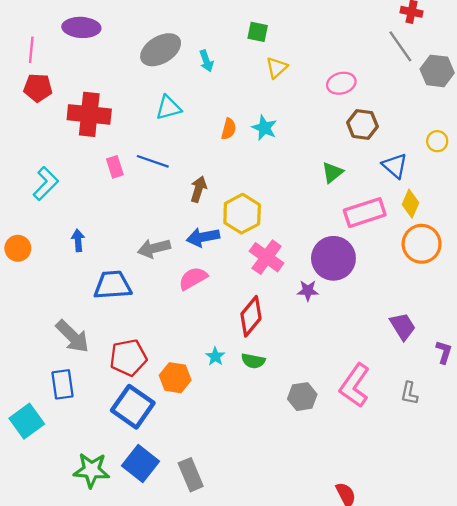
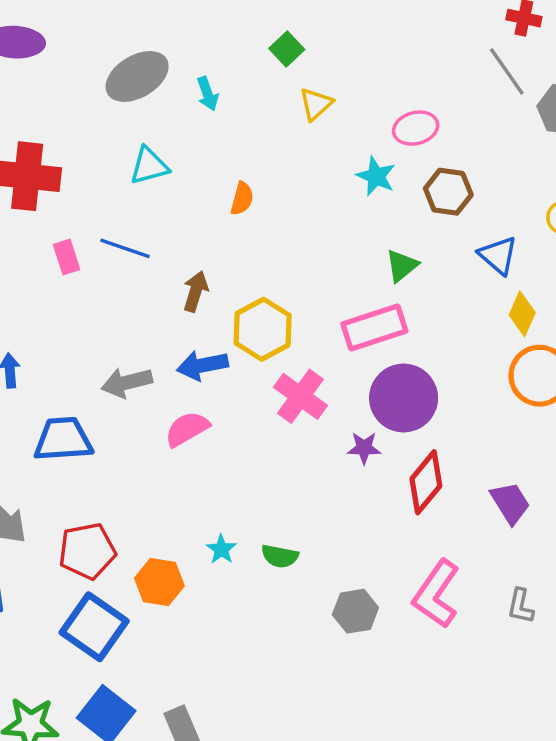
green square: (258, 32) -> (287, 49), turned 35
cyan star: (264, 128) -> (376, 176), moved
pink rectangle: (365, 213) -> (374, 328), moved
red diamond: (251, 316) -> (426, 482), moved

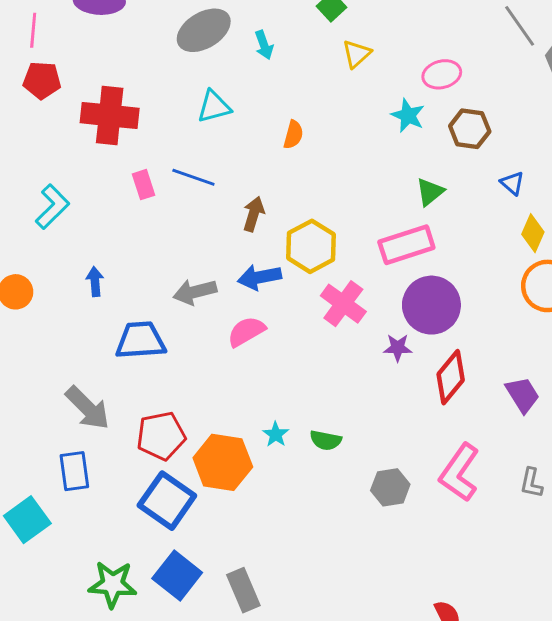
blue triangle: (498, 255) -> (512, 183), size x0.7
orange hexagon: (159, 582) -> (223, 462), size x1.4

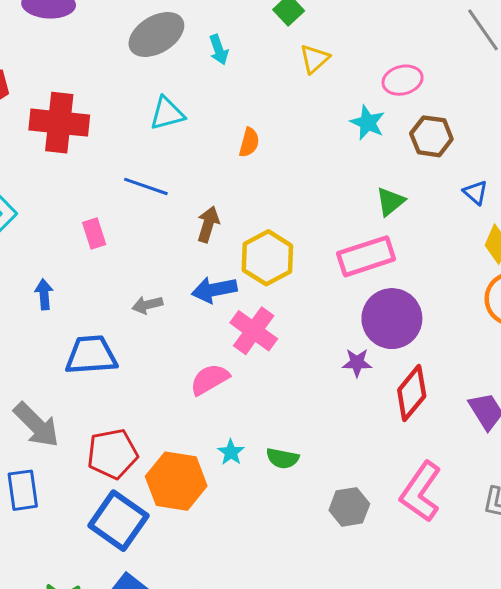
pink rectangle: (143, 185) -> (94, 233), moved
gray arrow: (195, 292) -> (147, 305), size x0.7
pink cross: (343, 304) -> (254, 331), moved
pink semicircle: (246, 332) -> (210, 379), moved

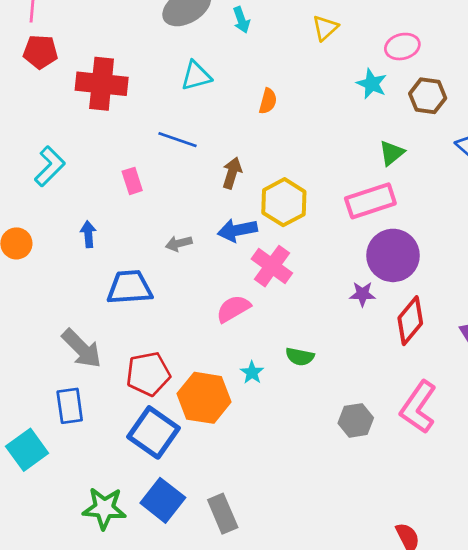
green semicircle: (283, 458) -> (300, 357), moved

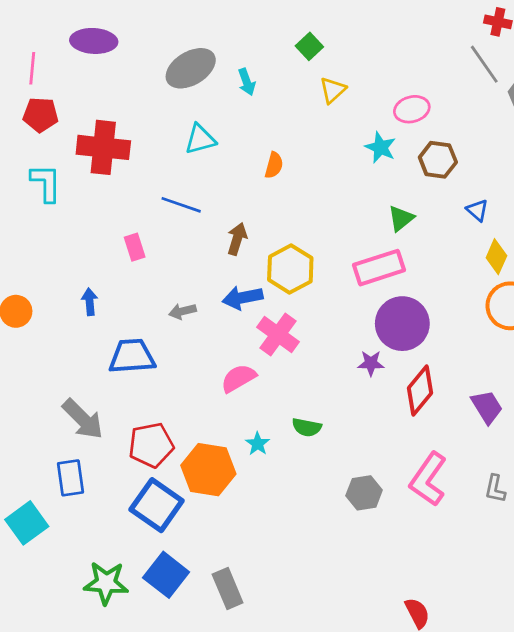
cyan L-shape: (50, 166) -> (46, 183), moved, turned -45

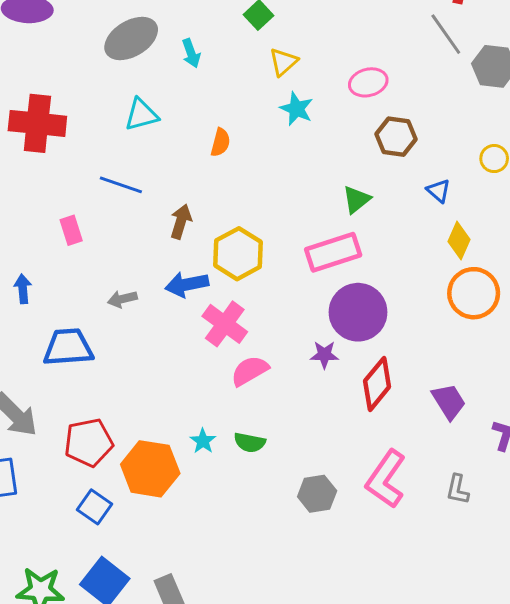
cyan star: (380, 147) -> (297, 109), moved
pink semicircle: (238, 378) -> (250, 371), moved
green semicircle: (307, 427) -> (250, 442), moved
blue square: (157, 505) -> (95, 507), size x0.6

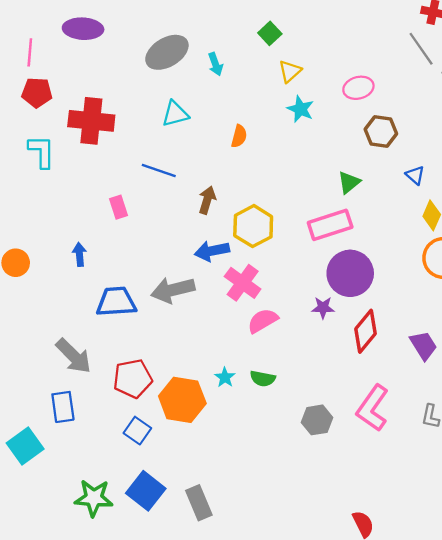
gray arrow: (122, 299) -> (173, 290), moved, size x1.8

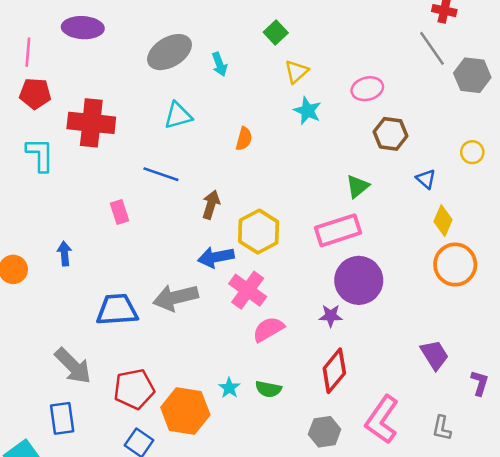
blue arrow: (79, 254) -> (64, 254), moved
red diamond: (366, 331) -> (334, 371), moved

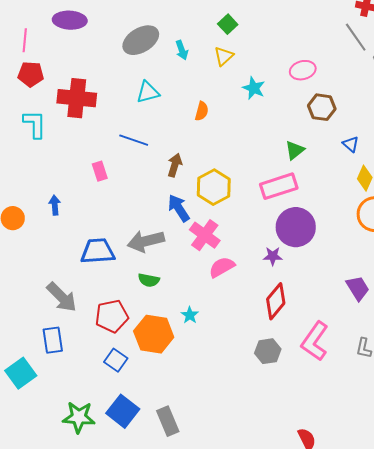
yellow triangle: (296, 72) -> (224, 56), moved
blue arrow: (216, 257) -> (179, 208), turned 68
green semicircle: (268, 389) -> (149, 280), moved

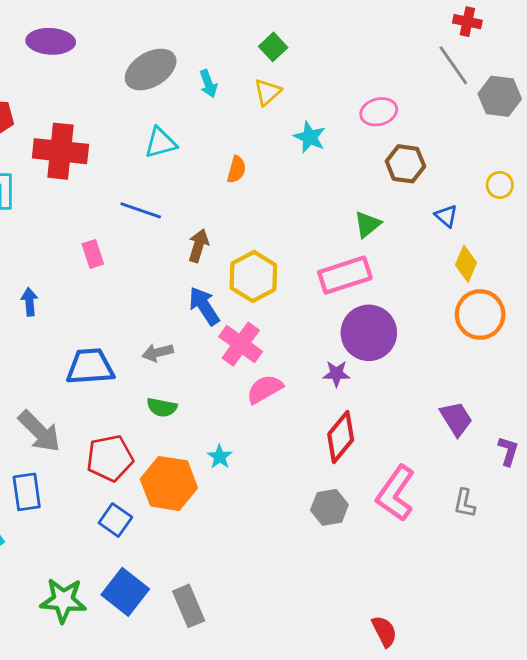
gray arrow: (146, 241) -> (158, 353), size x0.6

